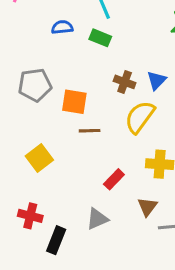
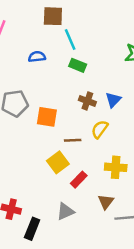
green rectangle: (100, 38) -> (78, 65), moved
yellow semicircle: (140, 117) -> (100, 129), size x0.7
brown line: (90, 131) -> (73, 140), moved
yellow square: (39, 158) -> (58, 162), moved

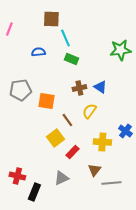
blue triangle: (113, 100) -> (100, 87), turned -40
brown cross: (87, 101) -> (79, 88), turned -32
brown line: (73, 140) -> (67, 120), turned 56

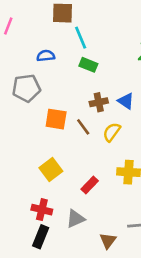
gray pentagon: (20, 90) -> (26, 88), moved
brown line: (67, 120) -> (83, 127), moved
yellow square: (55, 138) -> (51, 170), moved
brown triangle: (94, 170) -> (108, 241), moved
red cross: (17, 176) -> (42, 210), moved

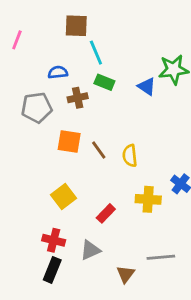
blue triangle: (126, 101) -> (147, 86), moved
brown cross: (99, 102) -> (78, 98), moved
yellow semicircle: (112, 132) -> (130, 156), turned -42

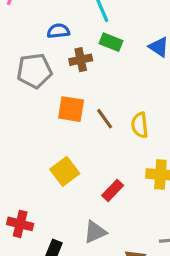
red cross: (54, 240) -> (20, 224), moved

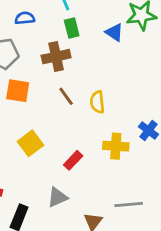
green rectangle: (111, 42) -> (72, 28), turned 54
brown cross: (81, 60) -> (56, 57), moved, size x1.4
orange square: (71, 109) -> (18, 91), moved

